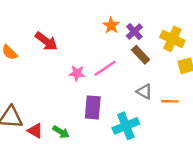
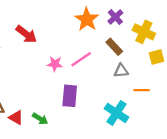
orange star: (111, 25) -> (87, 19), size x1.5
purple cross: (134, 32) -> (115, 17), moved
gray triangle: (144, 92) -> (121, 71), moved, turned -35
cyan cross: (126, 126) -> (117, 113), moved, turned -35

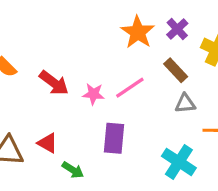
red arrow: (26, 34) -> (54, 83), moved
red triangle: (16, 118) -> (48, 143), moved

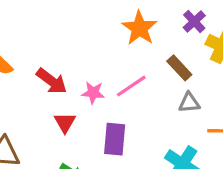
purple cross: (177, 29) -> (194, 21), moved
red triangle: (48, 143) -> (65, 123), moved, turned 30

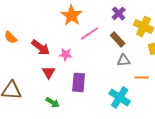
purple cross: (194, 21) -> (119, 13), moved
orange star: (140, 28) -> (72, 15), moved
pink line: (131, 86) -> (90, 33), moved

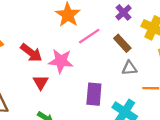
pink star: (66, 54) -> (61, 61), size x1.5
purple rectangle: (79, 82) -> (94, 94), moved

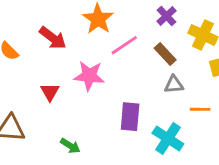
red arrow: (31, 53) -> (53, 38), moved
red triangle: (41, 82) -> (50, 92), moved

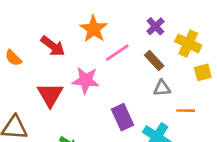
red triangle: (50, 92) -> (50, 95), size x1.5
purple rectangle: (130, 117) -> (123, 117), turned -30

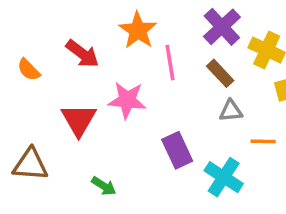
purple cross: (155, 26) -> (222, 27), size x1.5
pink line: (117, 53) -> (170, 63), turned -65

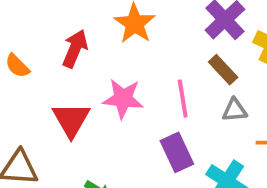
red arrow: (82, 54) -> (75, 49), turned -104
pink line: (170, 63) -> (183, 99), moved

